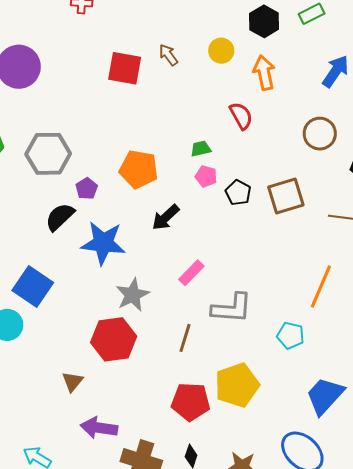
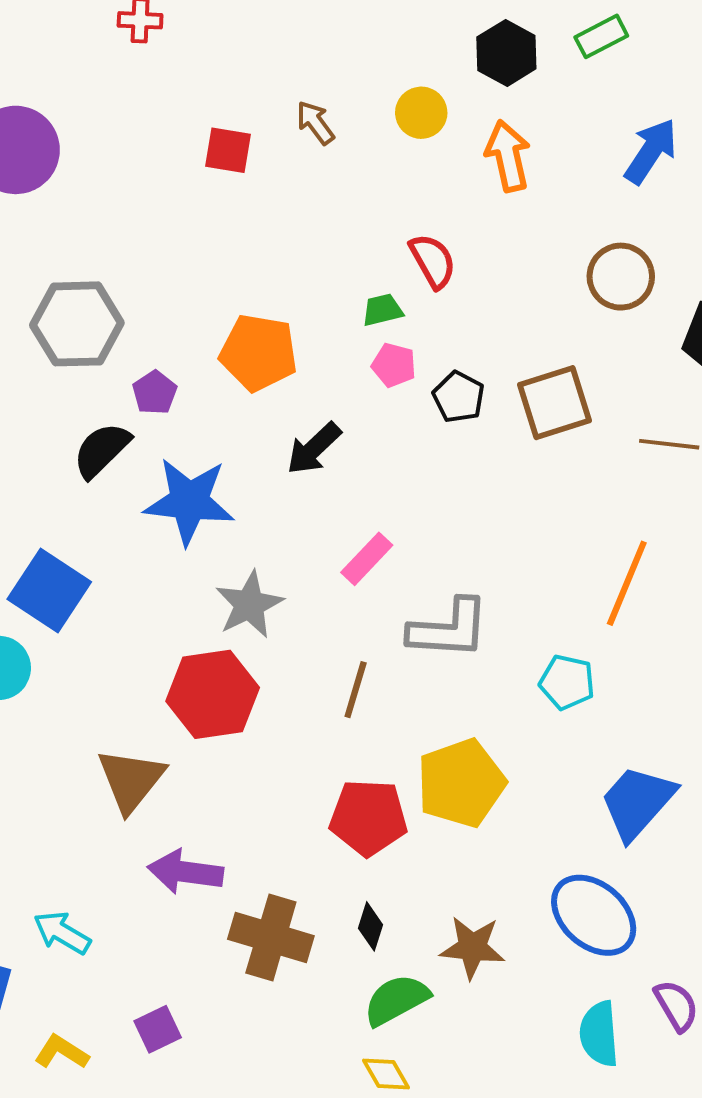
red square: (125, 68) -> (228, 150), size x0.7
red semicircle: (241, 116) -> (433, 261), moved
brown triangle: (72, 382) -> (131, 780), size x1.6

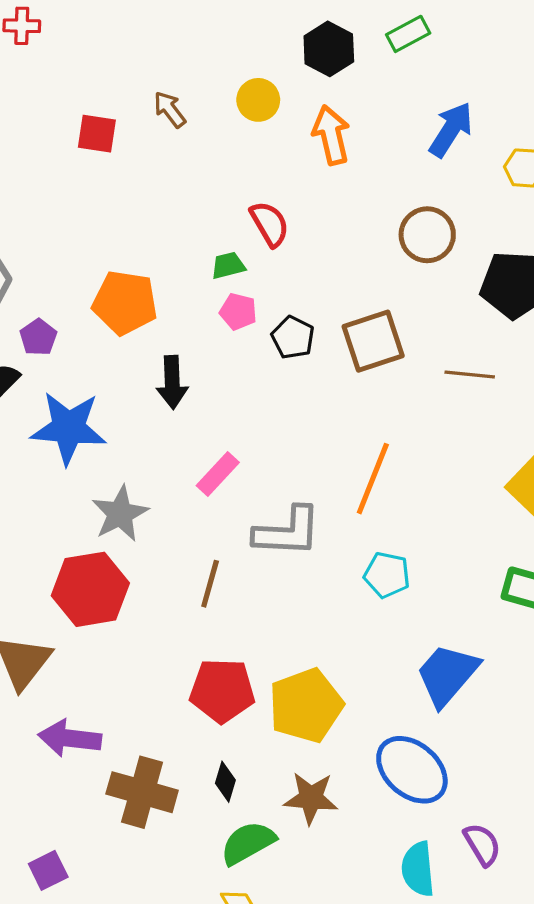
black arrow: (314, 448) -> (172, 382), turned -48
orange line: (627, 583) -> (373, 479), moved
yellow pentagon: (461, 783) -> (306, 705), moved

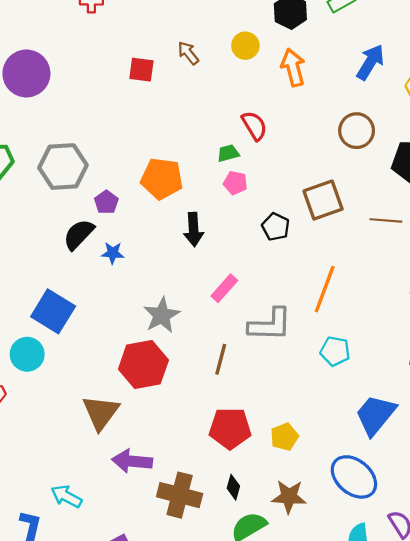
black pentagon: (293, 337) -> (276, 227), moved
blue star: (69, 428) -> (113, 253), moved, size x0.5
yellow pentagon: (306, 705) -> (284, 437), size x0.6

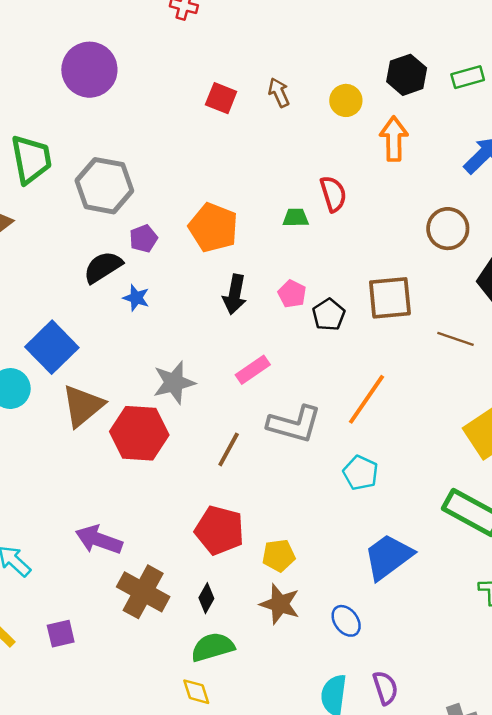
pink pentagon: (235, 183) -> (292, 294), moved
brown triangle: (101, 412) -> (83, 406), moved
blue ellipse: (354, 477) -> (346, 621), size x0.6
brown star: (289, 497) -> (280, 604), moved

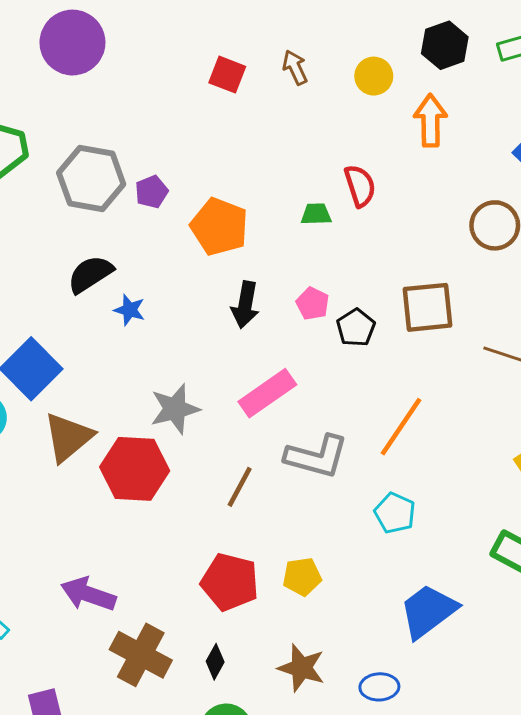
purple pentagon: (143, 239) -> (152, 192), moved
pink rectangle: (253, 370) -> (267, 393), size x1.4
yellow pentagon: (279, 555) -> (302, 577), moved
blue ellipse: (346, 621) -> (379, 687), turned -56

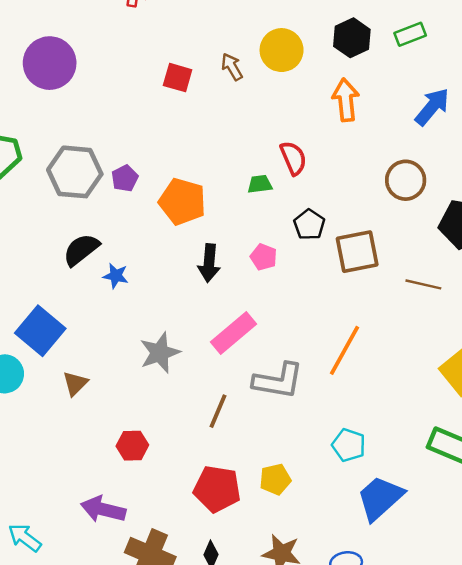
yellow circle: (374, 76) -> (282, 50), moved, size x1.4
black pentagon: (356, 328) -> (309, 225), moved
brown triangle: (68, 437) -> (75, 383), size x0.6
red hexagon: (135, 469) -> (132, 446), moved, size x0.6
cyan pentagon: (395, 513) -> (349, 445), moved

